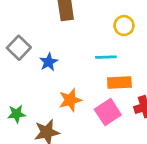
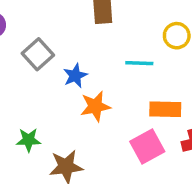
cyan line: (106, 57) -> (139, 63), moved
orange star: (70, 100) -> (95, 106), moved

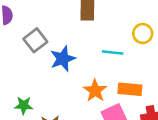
blue star: (75, 76) -> (63, 59), size x1.4
orange star: (95, 106) -> (95, 91), moved, turned -30

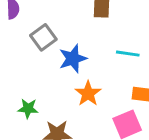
orange star: (95, 91) -> (88, 94), moved

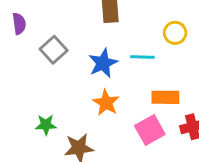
blue star: (73, 59) -> (103, 63), moved

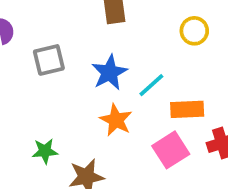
gray square: (54, 50) -> (49, 60), turned 32
cyan line: (142, 57) -> (151, 85), moved, turned -40

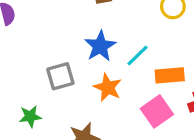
gray square: (49, 60) -> (60, 76), moved
green star: (45, 151) -> (30, 116), moved

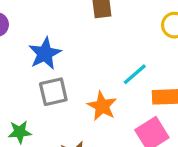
blue star: (100, 46) -> (45, 54), moved

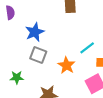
gray square: (53, 92) -> (38, 55), turned 30

